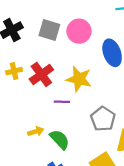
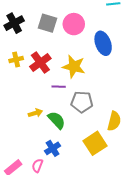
gray pentagon: (103, 119) -> (82, 102), moved, turned -30

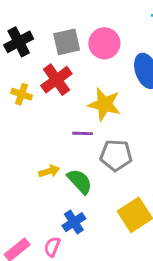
gray square: (47, 23) -> (67, 42), turned -30
yellow cross: (16, 59) -> (22, 94), turned 32
red cross: (40, 62) -> (56, 80), moved

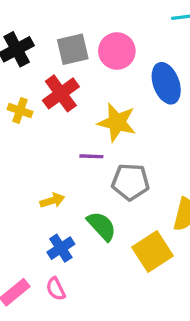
green semicircle: (80, 181) -> (102, 226), moved
blue cross: (74, 222) -> (61, 248), moved
pink semicircle: (52, 247) -> (56, 289), turned -48

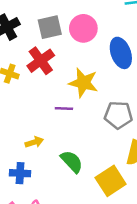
gray pentagon: (130, 182) -> (118, 115), moved
blue cross: (61, 248) -> (20, 173), moved, turned 36

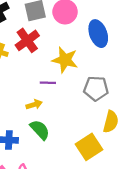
yellow arrow: (34, 142) -> (34, 105), moved
green semicircle: (72, 162) -> (40, 130), moved

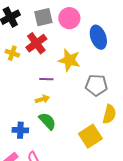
purple line: (48, 83) -> (46, 79), moved

